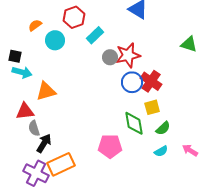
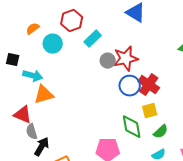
cyan arrow: (22, 72) -> (33, 76), moved
red triangle: (25, 111) -> (23, 115), turned 30

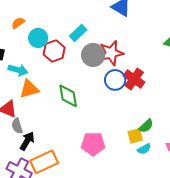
red hexagon: (72, 21) -> (54, 51), moved
gray circle: (108, 61) -> (93, 55), size x1.5
yellow square: (150, 111) -> (135, 136), moved
green diamond: (132, 127) -> (68, 96), moved

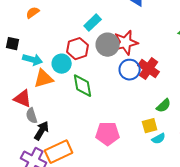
cyan circle: (38, 38) -> (62, 64), moved
red hexagon: (54, 51) -> (78, 49), moved
green semicircle: (146, 126) -> (164, 106), moved

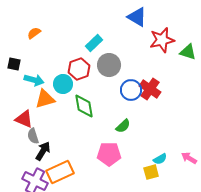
red star: (126, 43) -> (162, 40), moved
green semicircle: (164, 106) -> (123, 126), moved
yellow square: (150, 126) -> (151, 172), moved

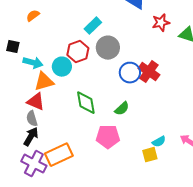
red star: (162, 40) -> (161, 23), size x0.7
green diamond: (84, 106) -> (86, 103), moved
red triangle: (24, 119) -> (36, 102), moved
black arrow: (43, 151) -> (31, 137), moved

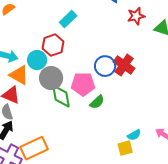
gray circle: (108, 48) -> (51, 78), moved
orange triangle: (44, 82) -> (19, 75), turned 45
pink pentagon: (108, 137) -> (83, 84), moved

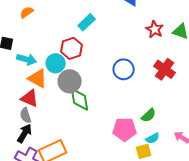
red star: (136, 16) -> (155, 29), moved, turned -30
red cross: (124, 65) -> (165, 69), moved
pink pentagon: (83, 84) -> (125, 129), moved
green semicircle: (97, 102) -> (149, 115), moved

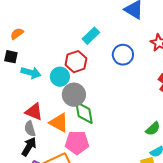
orange semicircle: (27, 12) -> (17, 34), moved
blue circle: (124, 69) -> (123, 55), moved
orange triangle: (38, 78) -> (59, 123), moved
pink pentagon: (125, 129) -> (77, 143), moved

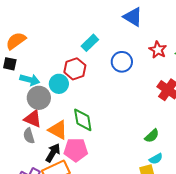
orange semicircle: (17, 34) -> (16, 41), size x1.5
gray circle: (74, 95) -> (39, 98), moved
black arrow: (29, 147) -> (53, 153), moved

